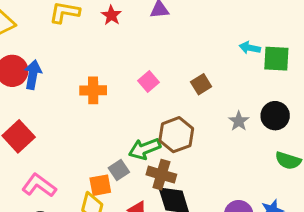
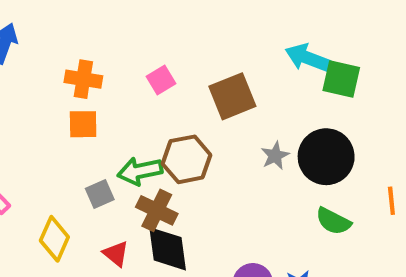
cyan arrow: (250, 48) -> (307, 58), size x1.5
brown square: (201, 84) -> (232, 96), size x1.6
black circle: (275, 116) -> (326, 157), size x1.4
orange square: (100, 185) -> (83, 124), moved

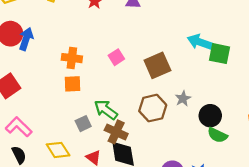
black circle: (326, 157) -> (210, 116), moved, size x0.7
brown hexagon: (187, 159) -> (153, 108), moved
green arrow: (140, 171) -> (106, 110), turned 50
yellow diamond: (54, 239) -> (58, 150), turned -55

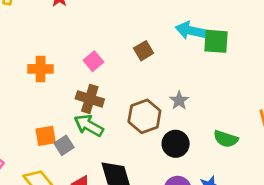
brown square: (157, 65) -> (144, 51), moved, size x0.6
orange square: (72, 84) -> (46, 136), moved
black circle: (210, 116) -> (176, 144), moved
brown cross: (116, 132) -> (90, 99), moved

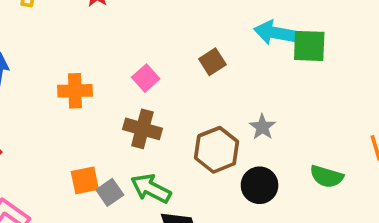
green arrow: (89, 125) -> (151, 189), moved

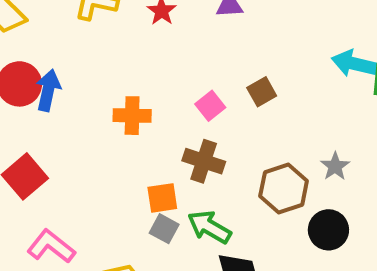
brown square: (212, 62) -> (262, 92), moved
orange square: (85, 180) -> (162, 198), moved
gray square: (110, 192) -> (164, 229), turned -30

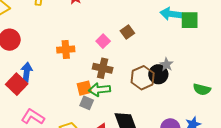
blue arrow: (48, 90) -> (27, 72), moved
green arrow: (209, 227) -> (99, 90), moved, turned -30
black circle: (328, 230) -> (158, 74), moved

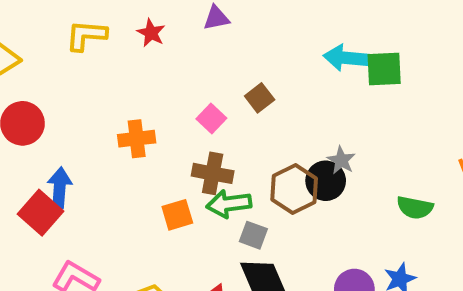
green arrow: (99, 90) -> (229, 204), moved
gray square: (87, 103) -> (253, 235), moved

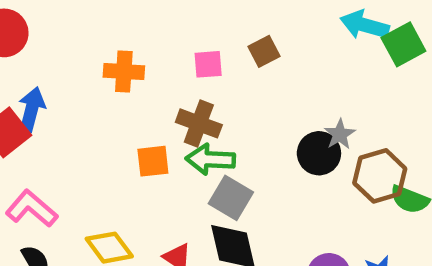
green square: (384, 69) -> (403, 44), turned -36
pink square: (211, 119) -> (208, 64), turned 32
brown hexagon: (294, 189) -> (380, 176), moved
gray square: (253, 235) -> (231, 198), size x1.4

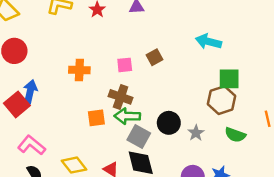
green square: (403, 44) -> (229, 79), moved, turned 30
gray star: (340, 134) -> (196, 133), moved
black circle: (319, 153) -> (169, 123), moved
brown hexagon: (380, 176) -> (222, 100), moved

